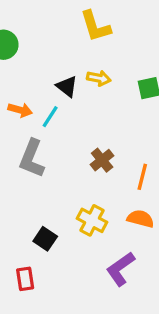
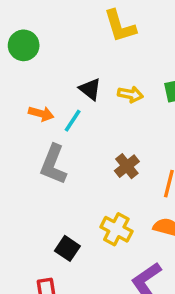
yellow arrow: (99, 78) -> (130, 94), moved

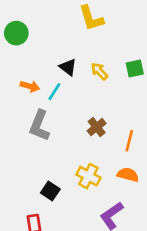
yellow arrow: (130, 94) -> (99, 71), turned -144

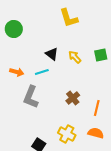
orange arrow: (30, 86) -> (17, 72), moved
cyan line: (54, 92) -> (42, 72), turned 40

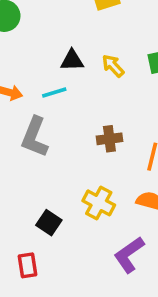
black triangle: (52, 54) -> (72, 60), turned -40
brown cross: (73, 98) -> (109, 139), turned 32

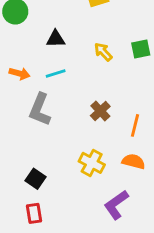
black triangle: (72, 60) -> (56, 39), moved
brown cross: (109, 139) -> (100, 111), turned -36
black square: (49, 223) -> (35, 179), moved

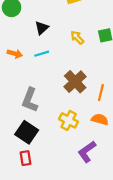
black triangle: (56, 39) -> (42, 28), turned -40
gray L-shape: (40, 110) -> (30, 100), moved
brown cross: (100, 111) -> (75, 82), size x1.5
black square: (35, 179) -> (27, 132), size x1.5

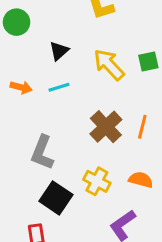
yellow arrow: (77, 38) -> (109, 65), size x1.6
orange line: (101, 92) -> (142, 127), moved
black square: (27, 132) -> (56, 198), moved

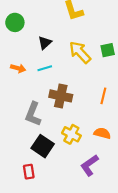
brown cross: (106, 127) -> (61, 96), moved, turned -35

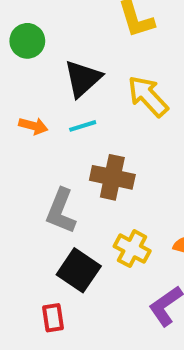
black triangle: (45, 43) -> (83, 78), size x1.5

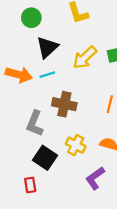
green circle: (27, 41) -> (31, 18), moved
yellow arrow: (148, 96) -> (85, 58), turned -90
orange arrow: (33, 126) -> (19, 75), size x1.6

